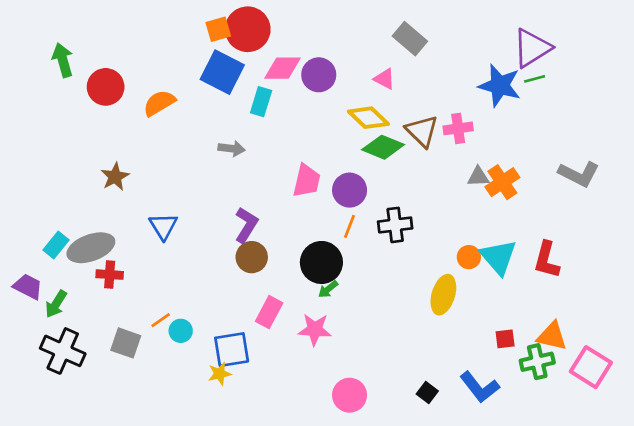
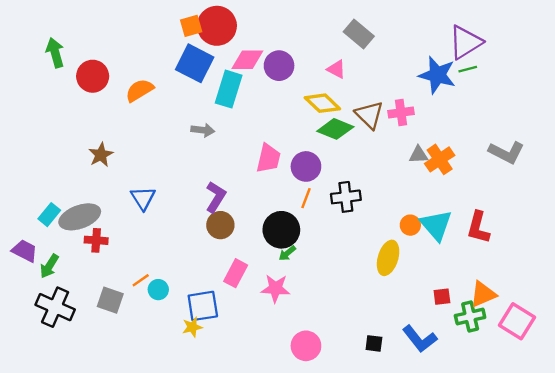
cyan rectangle: (261, 102) -> (229, 89), size x1.4
orange triangle: (552, 336) -> (483, 294), turned -36
black square: (427, 392) -> (374, 343), turned -30

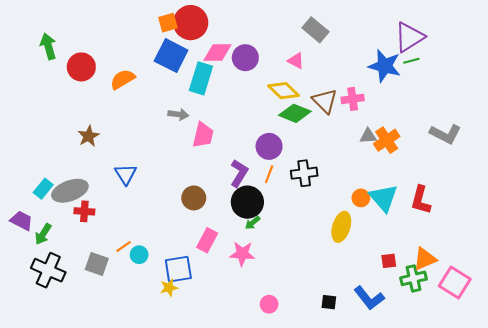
pink trapezoid: (268, 158) -> (203, 135), moved
purple L-shape: (216, 197) -> (239, 173), moved
pink circle: (306, 346) -> (269, 304), size x0.7

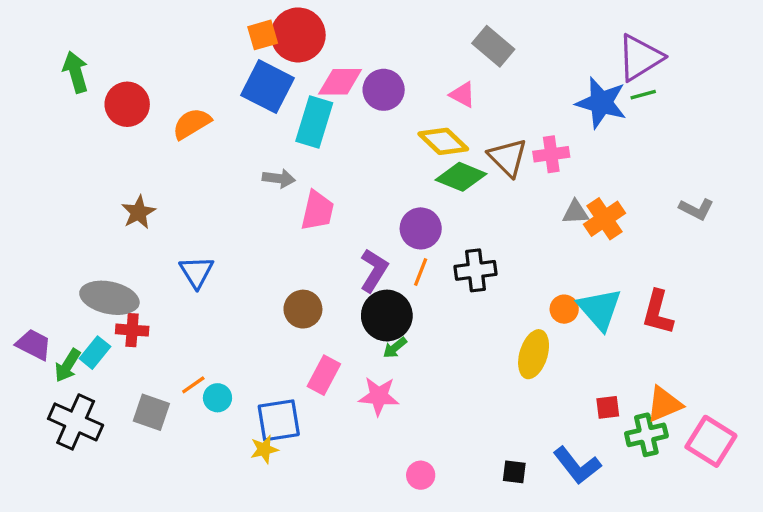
gray L-shape: (445, 134) -> (696, 209), size x0.7
cyan rectangle: (43, 189) -> (95, 353), moved
gray ellipse: (70, 191) -> (109, 298), turned 32

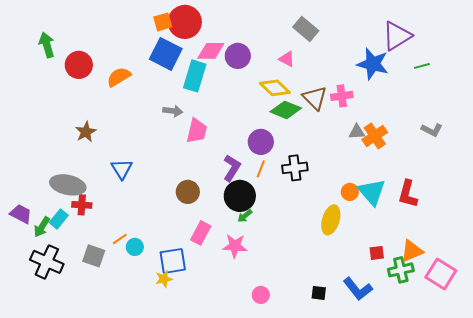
green line: (643, 95) -> (422, 66), moved

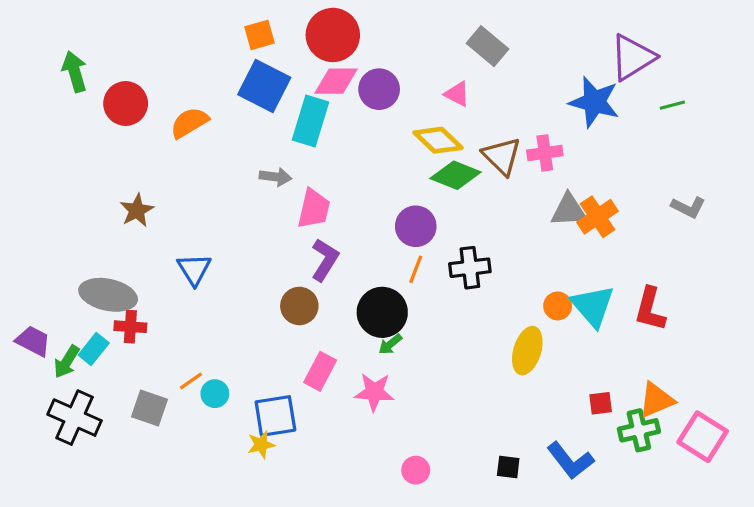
red circle: (185, 22) -> (333, 35), moved
gray triangle: (357, 132) -> (569, 210), size x1.4
purple L-shape: (232, 168) -> (325, 260), moved

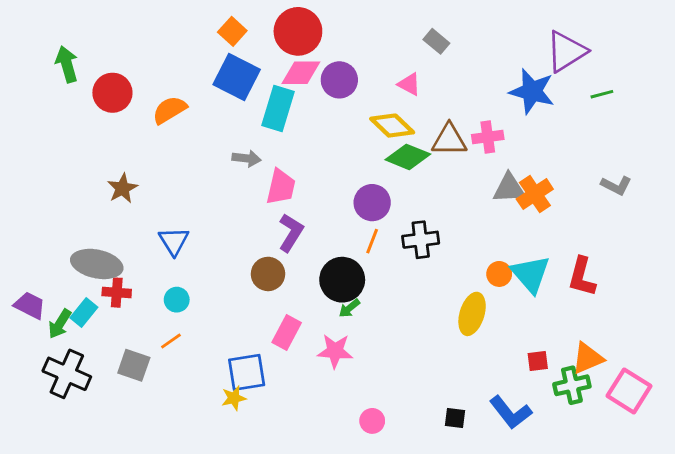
orange square: (259, 35) -> (232, 31), turned -32
gray rectangle: (487, 46) -> (436, 41), size x0.7
brown triangle: (502, 156) -> (449, 140), turned -45
cyan circle: (215, 394) -> (177, 300), moved

